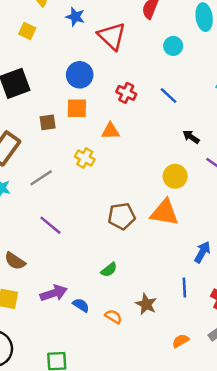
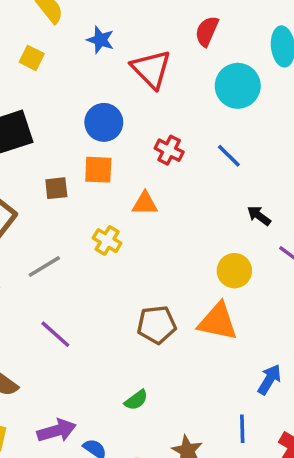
cyan circle: (173, 46) -> (238, 86), size x1.6

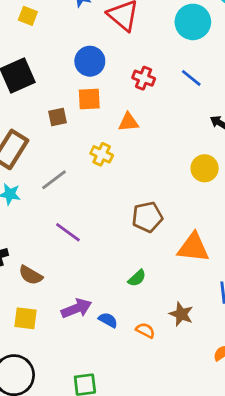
orange triangle: (218, 322) -> (193, 248), moved

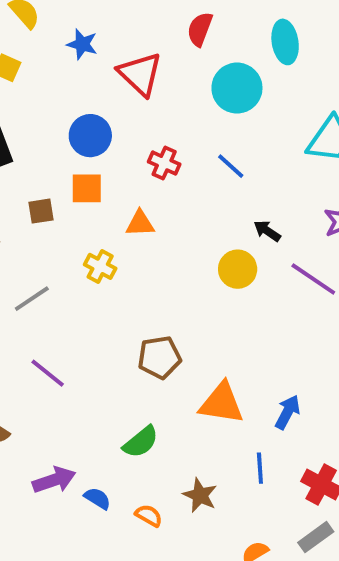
yellow circle: (205, 168) -> (238, 269), moved
green semicircle: (137, 278) -> (141, 442), size x1.4

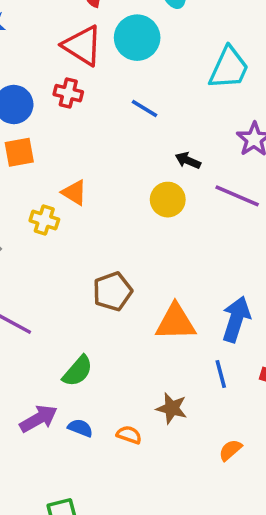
red triangle: (140, 74) -> (82, 46), moved
red cross: (164, 163) -> (68, 93), moved
orange triangle: (140, 223) -> (74, 193), moved, turned 44
blue arrow: (287, 412) -> (236, 319), size x1.4
green semicircle: (141, 442) -> (78, 371), moved

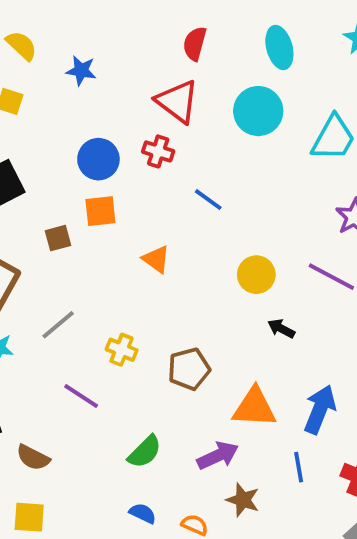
cyan circle: (137, 38) -> (258, 111), moved
blue line: (144, 109) -> (208, 200), moved
black arrow: (188, 160) -> (281, 329), moved
yellow cross: (44, 220) -> (122, 350), moved
purple arrow: (38, 419) -> (218, 456), moved

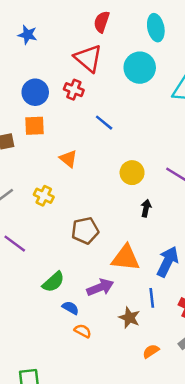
black arrow: (281, 329) -> (146, 208), turned 70
yellow cross: (122, 350) -> (44, 196), moved
brown star: (243, 500) -> (129, 318), moved
blue semicircle: (143, 513) -> (70, 308), moved

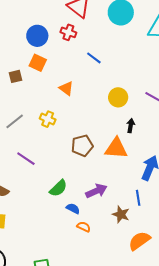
orange square: (34, 126) -> (38, 63), turned 30
orange triangle: (126, 258) -> (116, 148), moved
orange semicircle: (151, 351) -> (139, 241), size x1.6

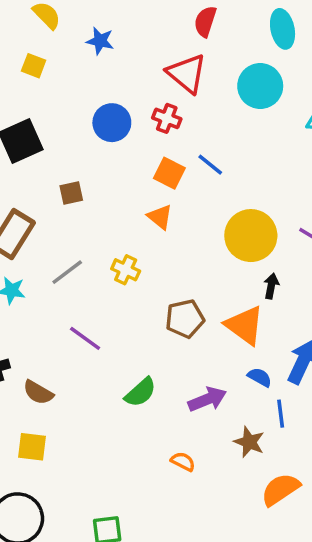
orange square: (38, 63) -> (169, 173), moved
yellow circle: (118, 97) -> (251, 236), size x1.5
orange triangle: (116, 148) -> (245, 325), turned 30
blue semicircle: (73, 209) -> (260, 377), moved

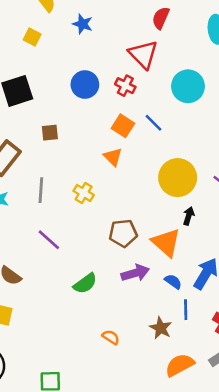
cyan circle: (260, 86) -> (188, 86), moved
gray line: (67, 272) -> (41, 190), turned -55
purple arrow: (207, 399) -> (135, 273), moved

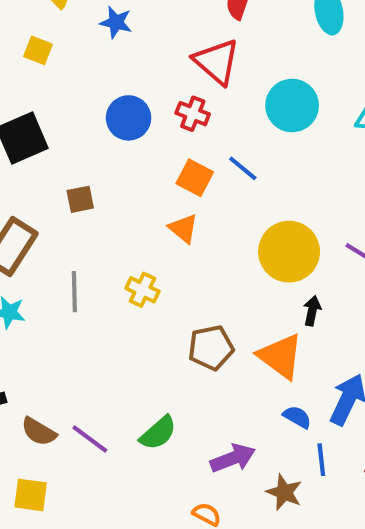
purple line: (49, 240) -> (90, 439), moved
purple arrow: (135, 273) -> (233, 458), moved

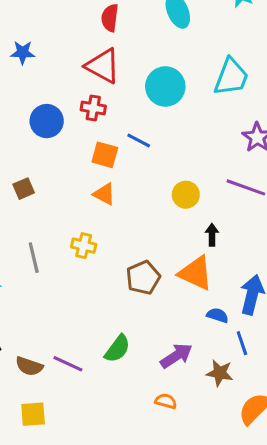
yellow circle: (289, 252) -> (186, 195), size x0.6

